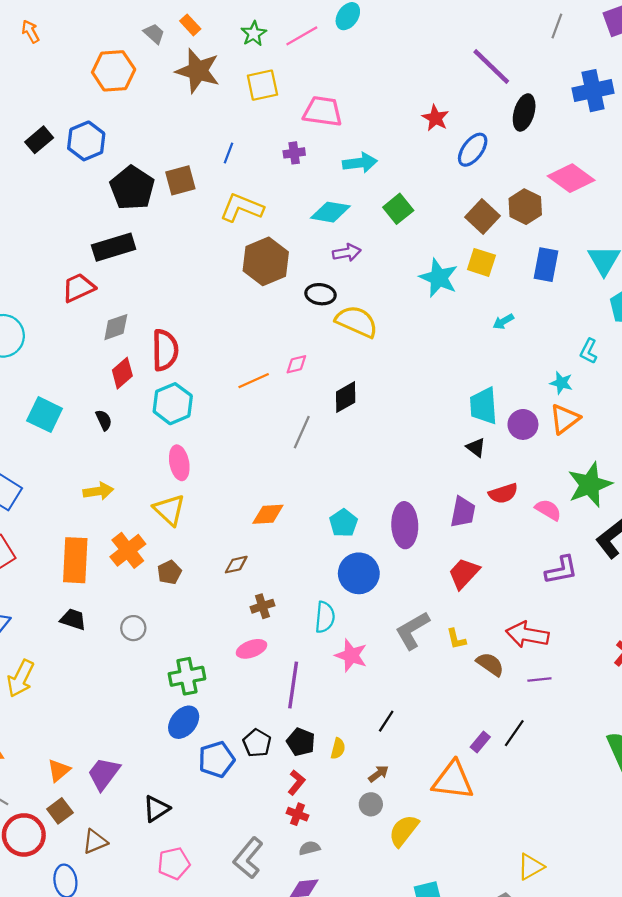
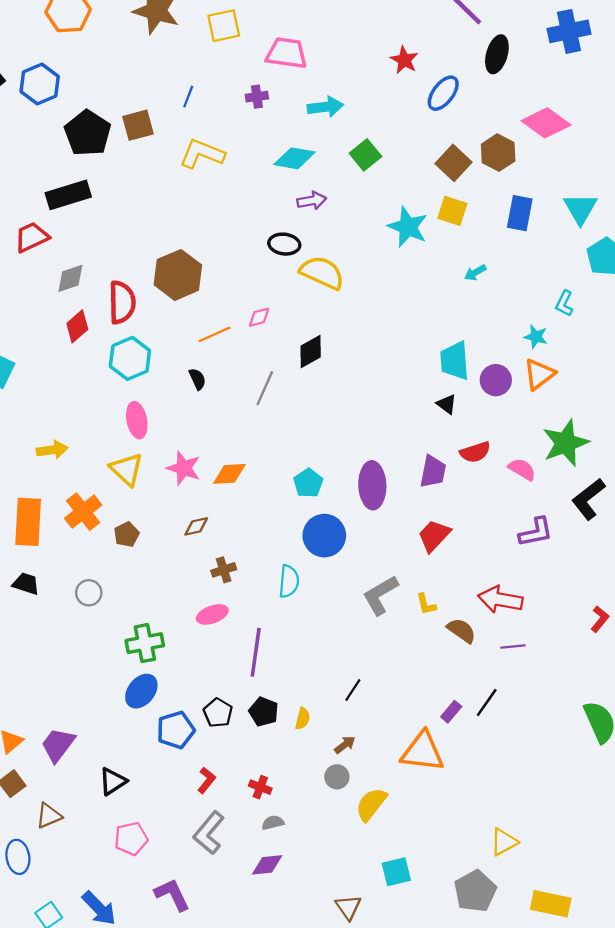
brown hexagon: (266, 261) -> (178, 275), moved
black semicircle: (104, 420) -> (197, 379), moved
pink star: (351, 655) -> (184, 468), moved
red L-shape: (296, 782) -> (207, 780), moved

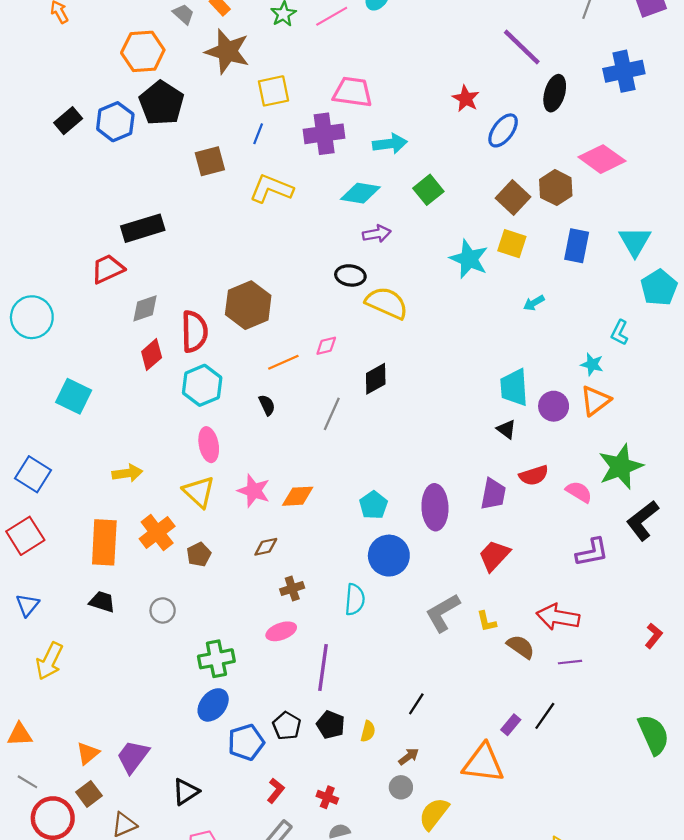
yellow square: (224, 26) -> (274, 91), moved
purple cross: (257, 97) -> (324, 134), size x1.8
black pentagon: (88, 133) -> (161, 103), moved

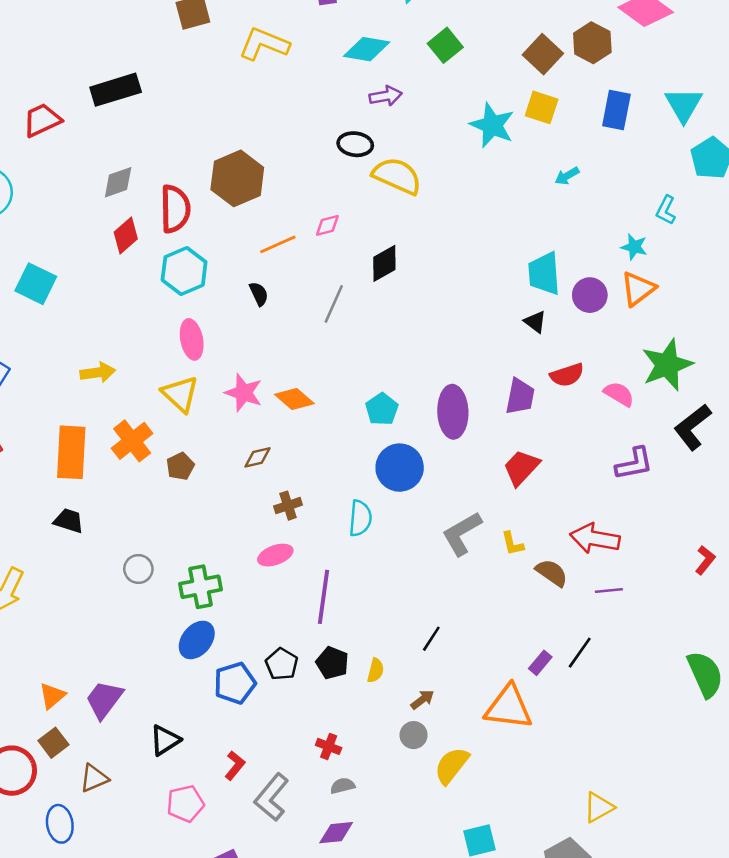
red trapezoid: (108, 269) -> (42, 120), moved
orange diamond: (298, 496) -> (294, 399), turned 44
gray circle: (163, 610) -> (138, 569), moved
red L-shape: (276, 791) -> (235, 766), moved

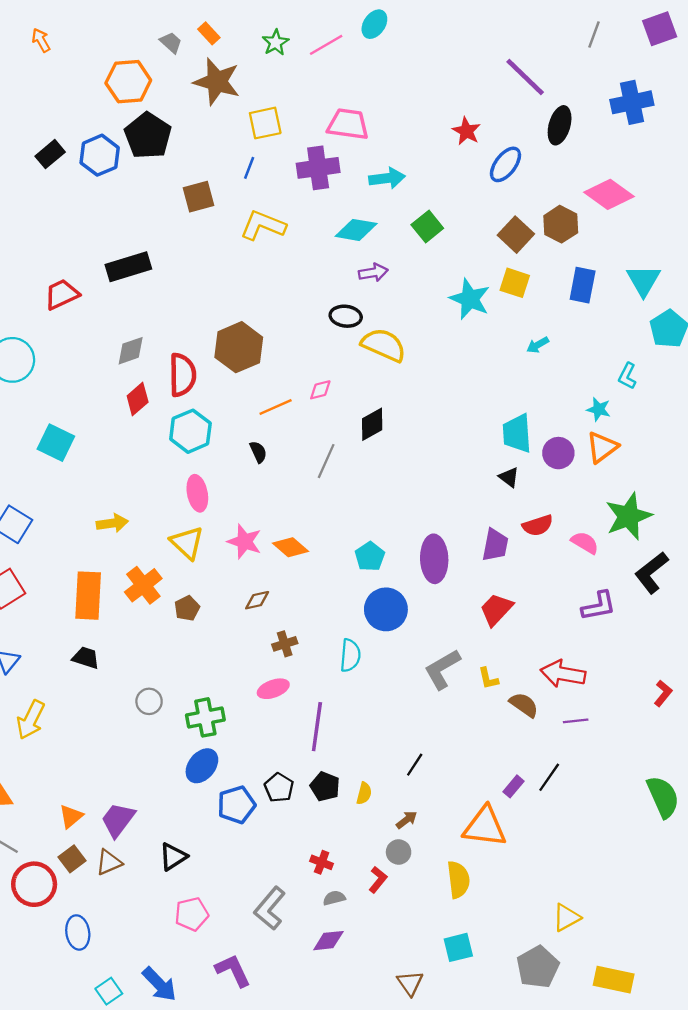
red L-shape: (235, 766) -> (378, 880), moved
yellow semicircle: (452, 766) -> (458, 880), moved, turned 135
brown triangle: (94, 778) -> (109, 862), moved

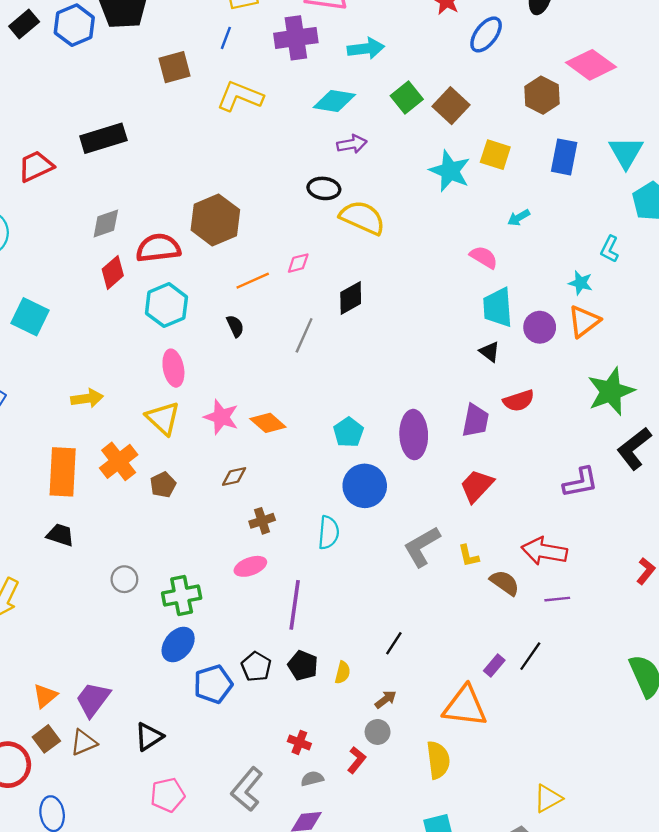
brown square: (516, 235) -> (451, 106), moved
red semicircle: (182, 375) -> (158, 248), turned -96
pink semicircle: (585, 543) -> (484, 257), moved

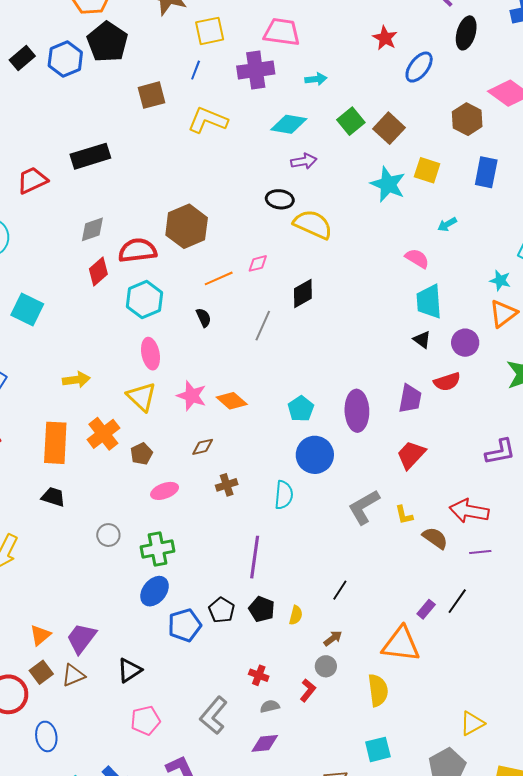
cyan arrow: (366, 48) -> (316, 79), size x0.7
purple circle: (540, 327) -> (465, 343), moved
pink ellipse: (250, 566) -> (165, 491), moved

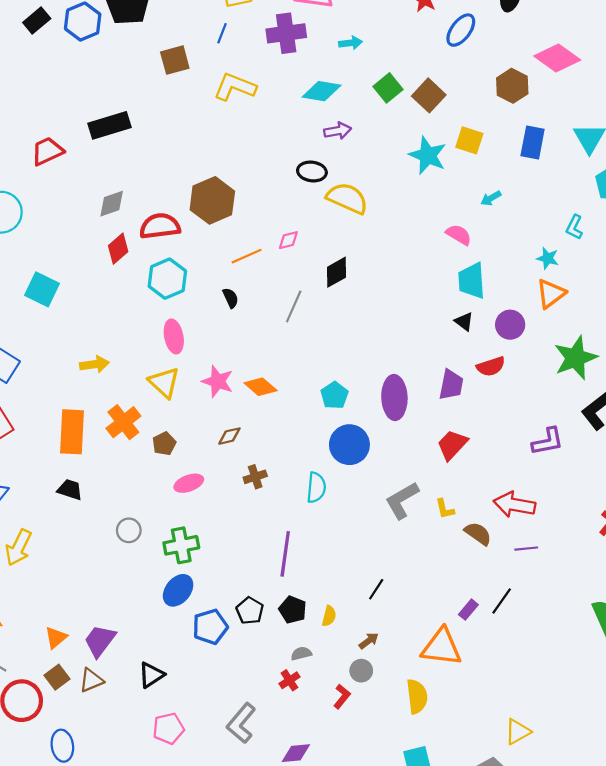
red cross: (259, 675) -> (289, 680), turned 36
gray semicircle: (270, 706) -> (301, 654), moved

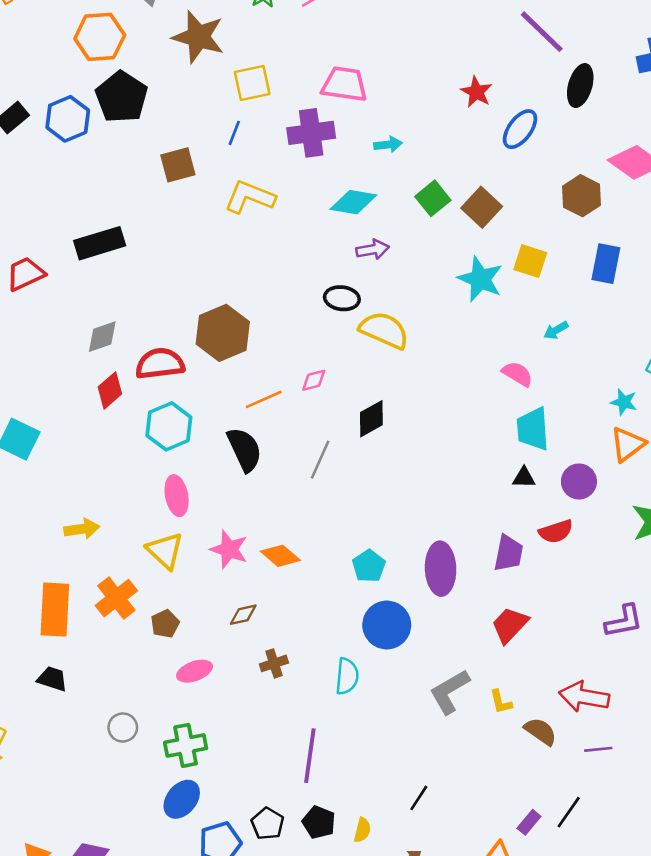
black semicircle: (231, 298) -> (245, 449), size x1.8
black triangle: (464, 321) -> (524, 478), turned -36

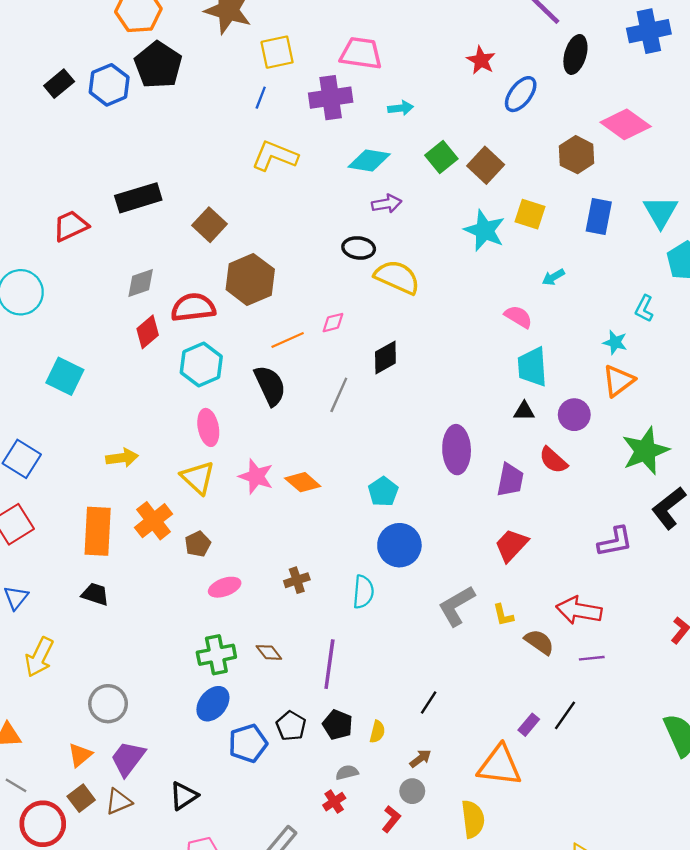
brown square: (178, 165) -> (209, 225), moved, turned -32
red semicircle: (556, 531) -> (553, 460), turned 60
purple ellipse: (441, 569) -> (457, 450), moved
brown diamond: (243, 615) -> (269, 652), moved, turned 64
gray circle: (123, 728) -> (108, 704), moved, size x1.4

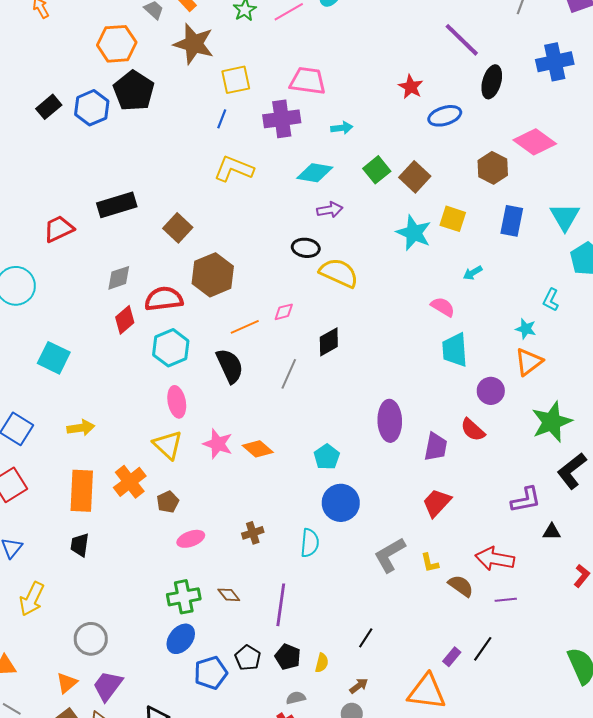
blue ellipse: (521, 94) -> (445, 116), turned 36
black triangle: (524, 411) -> (552, 532), moved
yellow arrow: (122, 458) -> (81, 428), moved
black trapezoid: (95, 594) -> (80, 545), turned -100

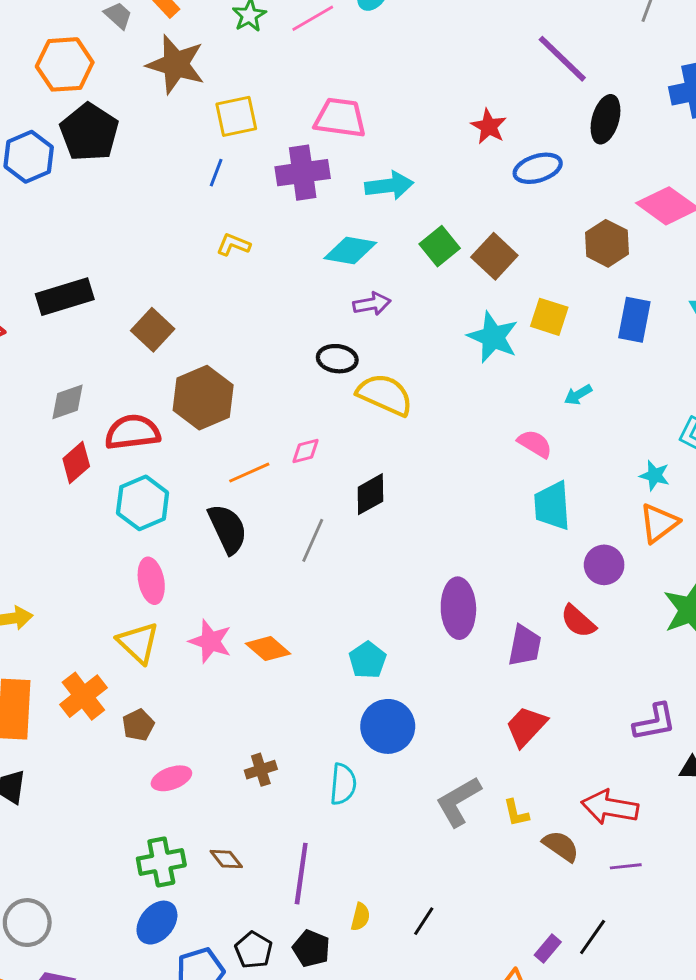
cyan arrow: (342, 128) -> (389, 186), size x1.5
yellow L-shape: (234, 169) -> (233, 245), size x0.6
yellow semicircle: (322, 663) -> (360, 917), moved

